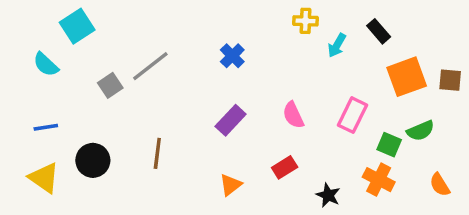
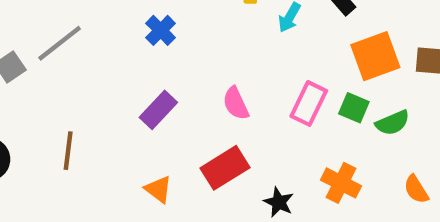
green square: (389, 145) -> (354, 108), moved
red rectangle: (285, 167) -> (225, 168), size x1.5
orange triangle: (231, 185) -> (158, 189), turned -45

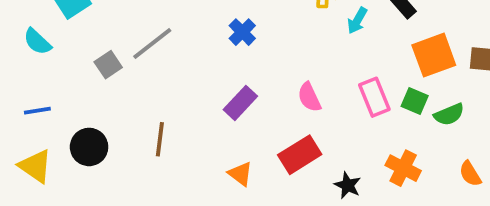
pink rectangle: (309, 103) -> (374, 97), turned -48

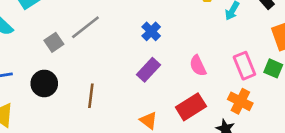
blue cross: (242, 32) -> (151, 31), moved
black circle: (89, 147) -> (44, 83), moved
orange cross: (403, 168) -> (240, 101), moved

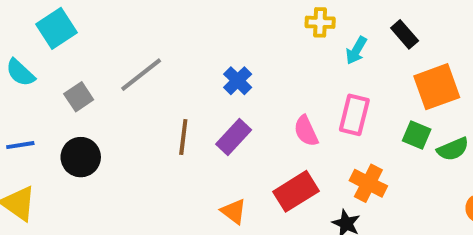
gray square: (54, 42) -> (79, 97), moved
pink rectangle: (244, 66) -> (354, 115), moved, turned 36
brown line: (91, 96) -> (183, 137), moved

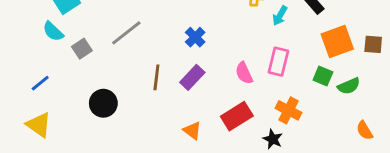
cyan semicircle: (20, 73) -> (53, 31), moved
blue line: (20, 145) -> (40, 83), turned -30
black circle: (81, 157) -> (103, 103), moved

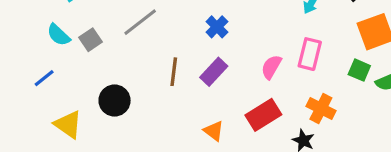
cyan semicircle: (53, 31) -> (59, 35), moved
pink semicircle: (244, 73) -> (271, 67), turned 55
yellow triangle: (39, 125) -> (68, 125), moved

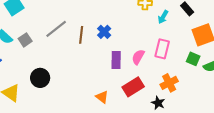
brown line: (174, 72) -> (81, 35), moved
purple rectangle: (214, 72) -> (116, 60), moved, turned -42
orange cross: (321, 109) -> (169, 83), turned 36

